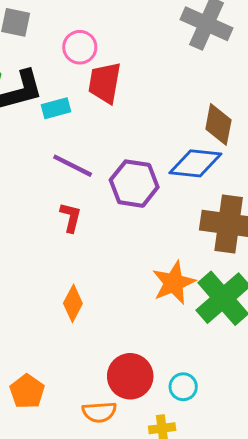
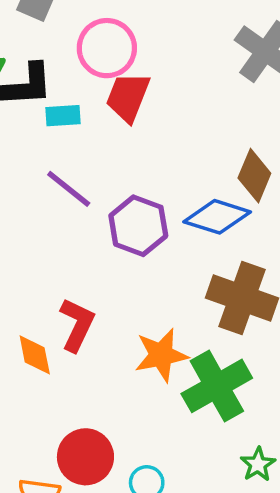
pink circle: (80, 47) -> (107, 48), size x1.4
red L-shape: (71, 217) -> (77, 325), moved, size x1.4
orange diamond: (73, 303) -> (35, 355), turned -51

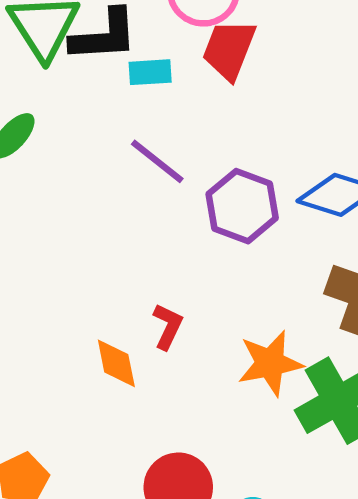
red L-shape: (77, 325) -> (168, 326), size x0.7

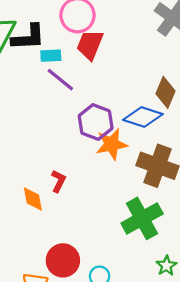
purple line: (157, 161) -> (60, 80), moved
orange star: (270, 363) -> (112, 144), moved

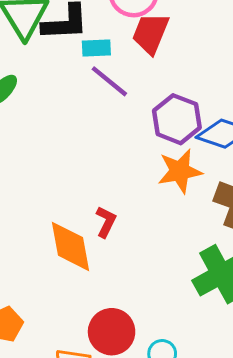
purple hexagon: (96, 122) -> (177, 119), moved
orange diamond: (33, 199) -> (70, 246), size x1.5

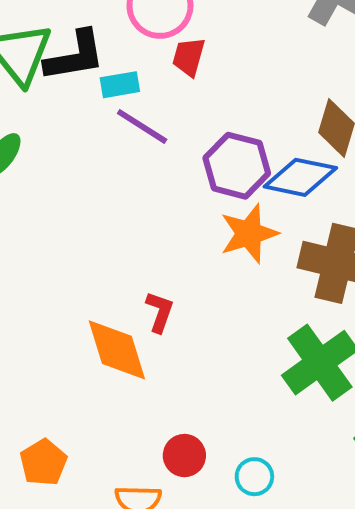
red trapezoid: (150, 33) -> (189, 57), size x0.7
red circle: (112, 332) -> (184, 456), size x0.7

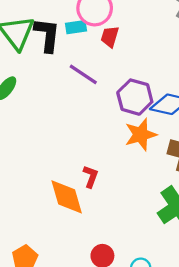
black L-shape: (75, 56) -> (47, 35), turned -75
cyan rectangle: (120, 85) -> (76, 27), moved

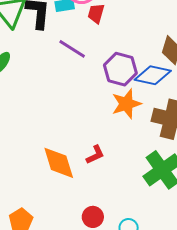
red L-shape: (91, 177) -> (95, 155), moved, turned 45

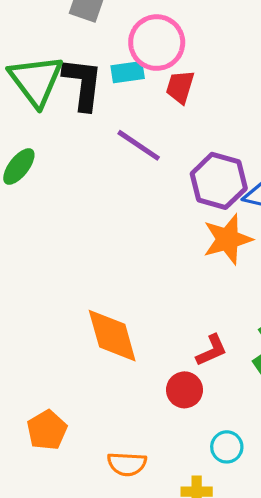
red L-shape: (95, 155) -> (212, 350), moved
red circle: (93, 217) -> (185, 390), moved

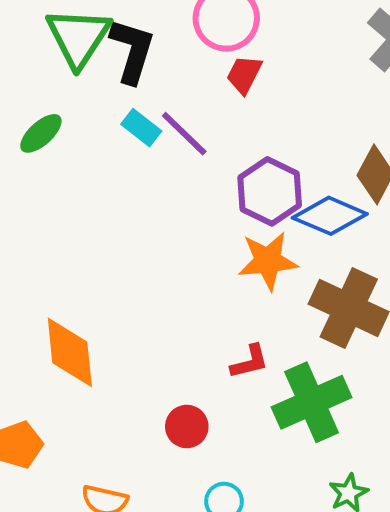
cyan rectangle: (128, 72) -> (141, 128), moved, turned 36
orange diamond: (112, 336) -> (70, 352), moved
red L-shape: (212, 350) -> (250, 362), moved

